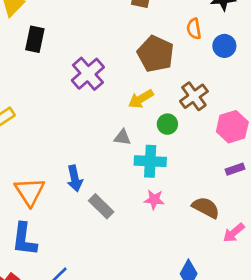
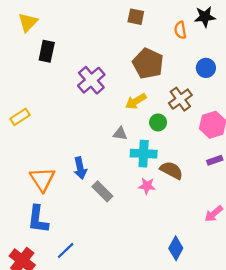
orange semicircle: (194, 29) -> (180, 30), moved
blue circle: (224, 46) -> (206, 68), moved
brown semicircle: (206, 208) -> (171, 170), moved

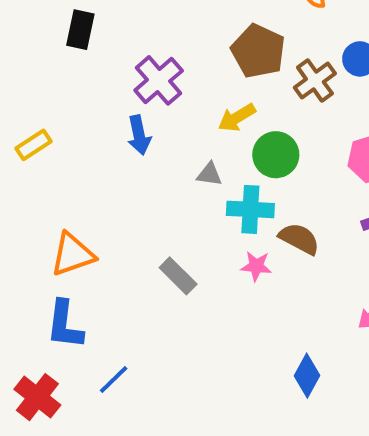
brown cross: (180, 99) -> (315, 80), moved
green circle: (158, 122) -> (276, 155), size x1.5
blue arrow: (80, 168) -> (139, 135), moved
orange triangle: (42, 179) -> (73, 254), turned 44

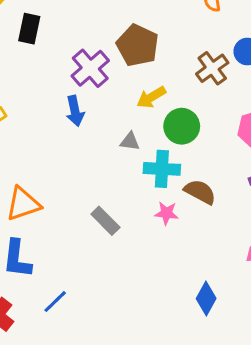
brown pentagon: (258, 51) -> (138, 45), moved

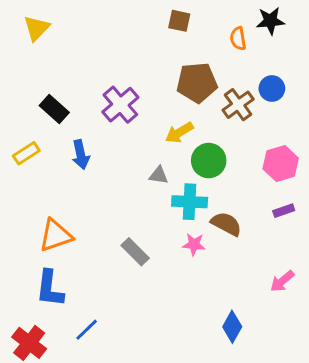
black rectangle: (29, 29) -> (54, 109), moved, turned -60
brown pentagon: (138, 45) -> (197, 83), moved, turned -30
blue arrow: (75, 111) -> (81, 155), moved

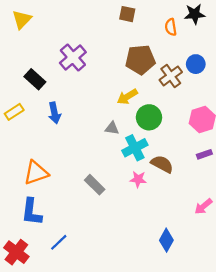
purple cross: (120, 105) -> (73, 58), moved
cyan cross: (190, 202) -> (135, 148), turned -30

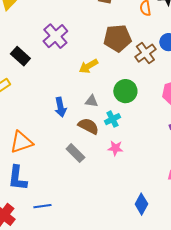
yellow arrow: (127, 97) -> (88, 66), moved
blue arrow: (54, 113) -> (60, 107), moved
cyan cross: (135, 148) -> (112, 119), size x0.7
brown semicircle: (162, 164) -> (88, 126), moved
blue line: (59, 242) -> (42, 206), turned 36

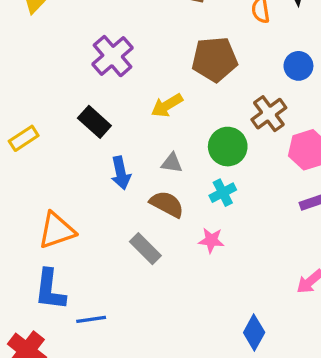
brown cross: (145, 53) -> (269, 114), moved
black rectangle: (20, 56) -> (94, 122), moved
cyan cross: (112, 119) -> (223, 193), moved
blue line: (42, 206) -> (91, 319), moved

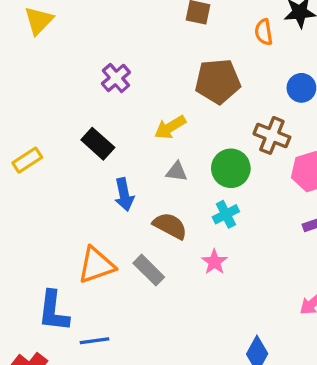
purple cross: (113, 56) -> (116, 78), size x0.7
brown cross: (269, 114) -> (272, 135), turned -32
gray triangle: (172, 163) -> (177, 172), moved
orange triangle: (57, 230) -> (96, 265), moved
pink star: (211, 240) -> (214, 262), turned 30

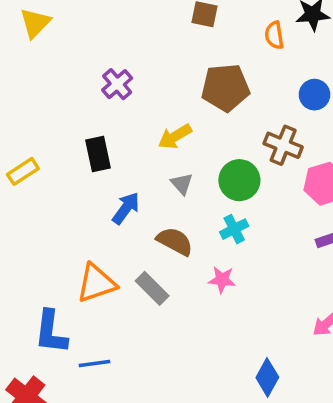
black rectangle: (98, 144) -> (98, 154), turned 36
gray triangle: (177, 172) -> (182, 184), turned 40
blue arrow: (124, 195) -> (126, 208), turned -132
pink star: (214, 262) -> (222, 280), turned -30

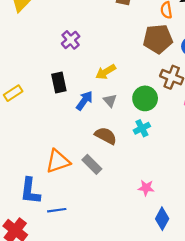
brown pentagon: (225, 88) -> (158, 39), moved
blue arrow: (126, 208) -> (84, 101), moved
pink star: (222, 280) -> (146, 188), moved

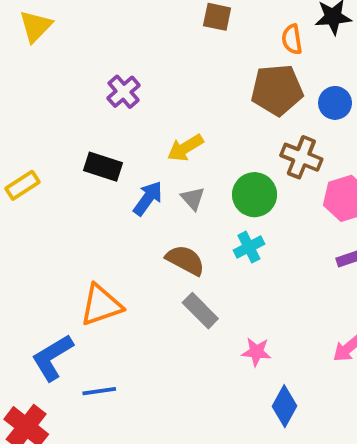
black rectangle: (59, 82) -> (103, 167), turned -60
gray rectangle: (92, 164) -> (200, 311), moved
blue L-shape: (30, 191) -> (52, 357), turned 52

